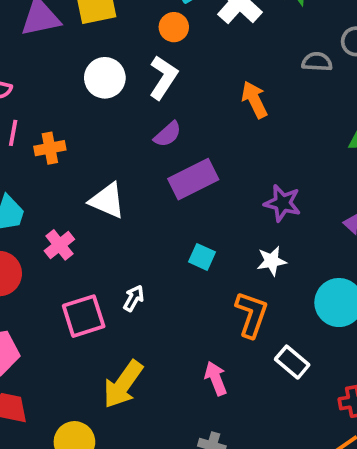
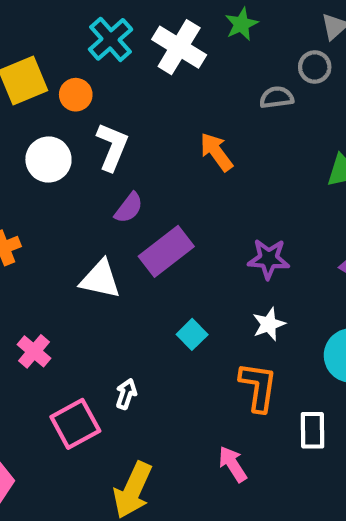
orange circle: (174, 27) -> (76, 95), moved
white triangle: (107, 201) -> (100, 279), moved
cyan square: (202, 257) -> (192, 334), turned 32
white rectangle: (292, 362) -> (313, 430), turned 60

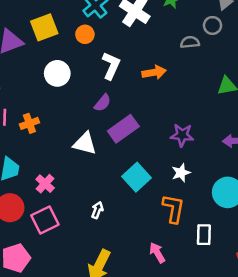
orange circle: (76, 95) -> (85, 34), moved
white L-shape: (112, 147) -> (111, 66), moved
orange arrow: (216, 152) -> (154, 72), turned 115
cyan square: (192, 334) -> (136, 177), size x1.6
pink square: (75, 424) -> (45, 220), moved

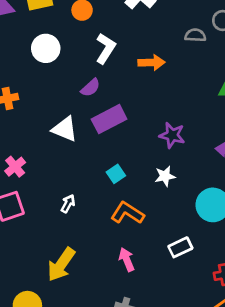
cyan square: (136, 177) -> (116, 174), size x0.6
orange L-shape: (174, 209) -> (127, 213), moved, turned -76
white rectangle: (204, 235) -> (180, 247), turned 55

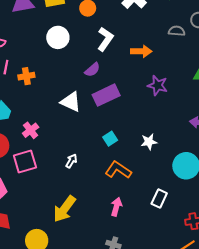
purple star: (172, 135) -> (158, 85), moved
white rectangle: (180, 247) -> (159, 198), turned -42
pink arrow: (127, 260) -> (116, 207), turned 36

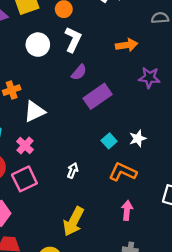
white L-shape: (105, 39) -> (73, 39), moved
white triangle: (71, 102) -> (34, 111), moved, turned -40
white star: (149, 142) -> (138, 138), moved

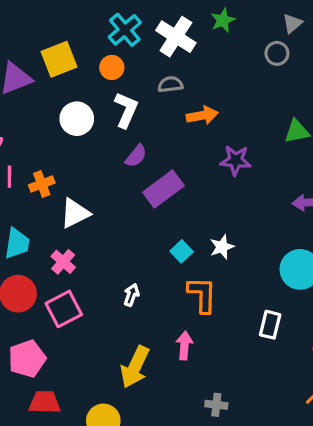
gray semicircle: (160, 18) -> (170, 84), moved
orange L-shape: (123, 172) -> (202, 295), turned 68
pink arrow: (127, 210) -> (184, 345), moved

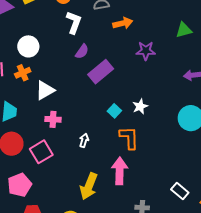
white circle: (77, 119) -> (28, 46), moved
pink cross: (63, 262) -> (53, 119), moved, turned -35
white rectangle: (270, 325) -> (180, 191), moved, turned -60
pink arrow: (184, 345) -> (120, 171), size x1.5

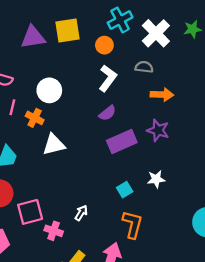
purple star: (146, 51) -> (158, 130), moved
orange cross: (23, 73) -> (35, 118), turned 35
white star: (140, 106) -> (156, 179), moved
pink cross: (53, 119) -> (54, 231), moved

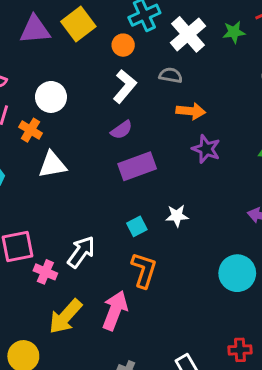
yellow square: (68, 31) -> (78, 24), turned -32
purple star: (158, 130) -> (206, 149), moved
white arrow: (81, 213) -> (81, 252), size x1.6

